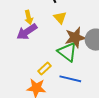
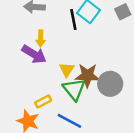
yellow triangle: (60, 18) -> (67, 70), moved
purple arrow: (27, 32) -> (34, 54), turned -130

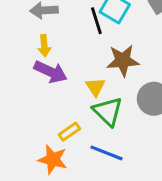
yellow arrow: (41, 38) -> (44, 46), moved
brown star: (87, 75) -> (123, 61), moved

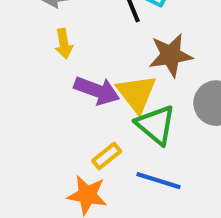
purple arrow: (51, 72) -> (97, 91), moved
yellow triangle: (95, 87) -> (137, 93), size x1.5

